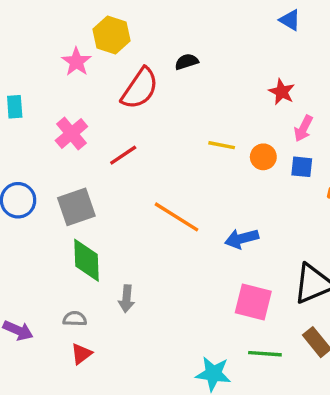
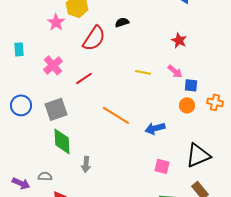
pink arrow: (303, 128) -> (175, 71), moved, turned -77
orange circle: (263, 157) -> (187, 105), moved
pink square: (253, 302) -> (162, 166), size x0.7
gray semicircle: (75, 319) -> (45, 176), moved

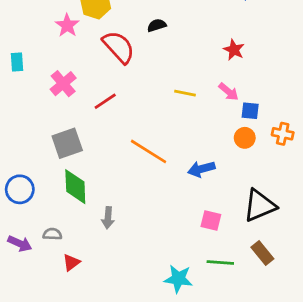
red semicircle: (94, 38) -> (119, 47), turned -76
blue circle: (21, 105) -> (20, 189), moved

